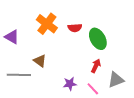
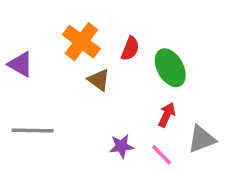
red semicircle: (75, 28) -> (130, 49), turned -64
brown triangle: (40, 61) -> (99, 80), moved

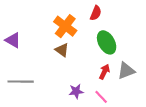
orange cross: (81, 42) -> (65, 26), moved
red semicircle: (130, 49) -> (96, 13), moved
gray triangle: (202, 139) -> (126, 71), moved

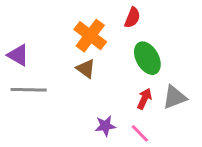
gray line: (21, 82) -> (29, 90), moved

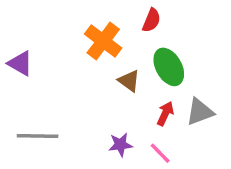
brown triangle: (86, 69) -> (129, 81), moved
gray line: (29, 90) -> (38, 136), moved

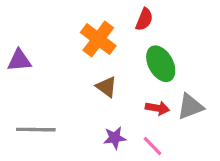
purple triangle: (20, 63) -> (19, 60), turned -35
brown triangle: (129, 81) -> (106, 87), moved
red arrow: (165, 114) -> (157, 108), turned 75

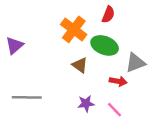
purple triangle: (19, 60) -> (14, 45), turned -36
green ellipse: (161, 64) -> (105, 45), moved, turned -40
gray triangle: (190, 106) -> (135, 63), moved

